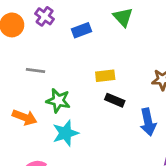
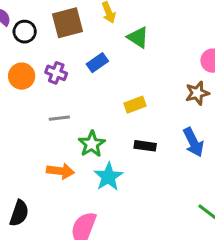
purple cross: (45, 16) -> (56, 73), moved
black rectangle: (115, 100) -> (145, 146), moved
green star: (58, 101) -> (92, 144), turned -30

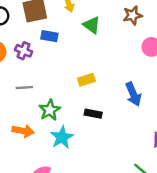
blue rectangle: (97, 63) -> (49, 36), moved, turned 42
brown star: (197, 93) -> (133, 15), moved
blue arrow: (193, 142) -> (133, 94), moved

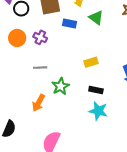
blue rectangle: (49, 36) -> (69, 23), moved
orange arrow: (23, 131) -> (39, 103), turned 108
cyan star: (62, 137) -> (98, 111), moved, turned -30

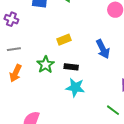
green star: (61, 86) -> (46, 65), moved
orange arrow: (39, 103) -> (15, 73), moved

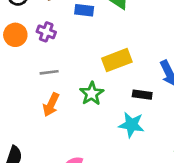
yellow rectangle: (64, 40) -> (117, 60), size x1.5
black rectangle: (71, 67) -> (142, 95), moved

